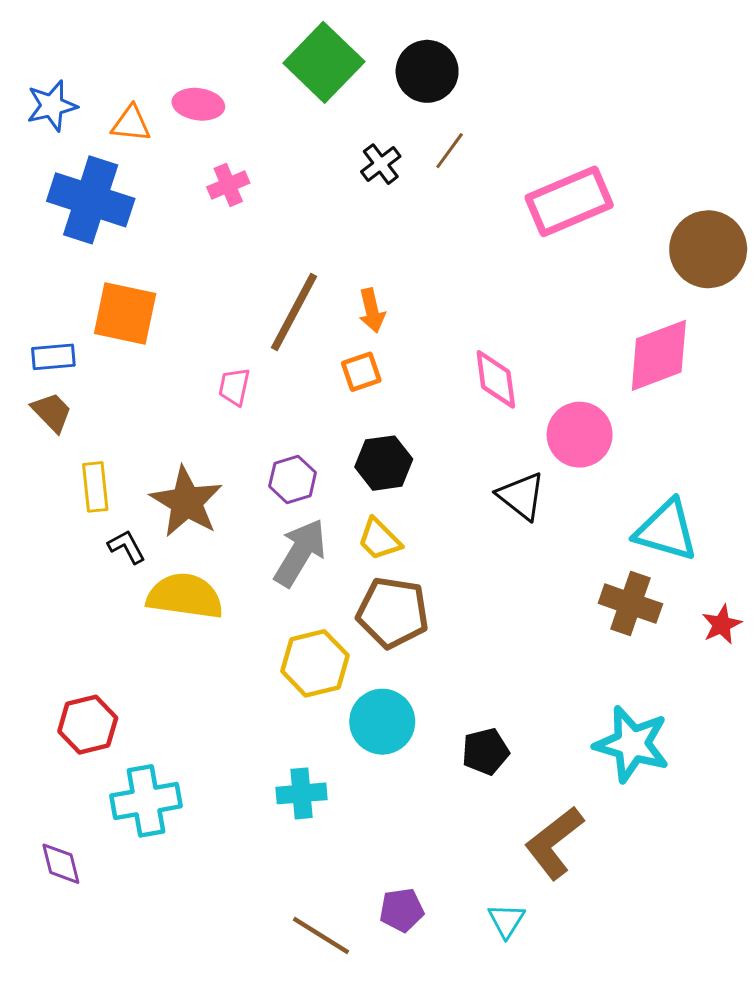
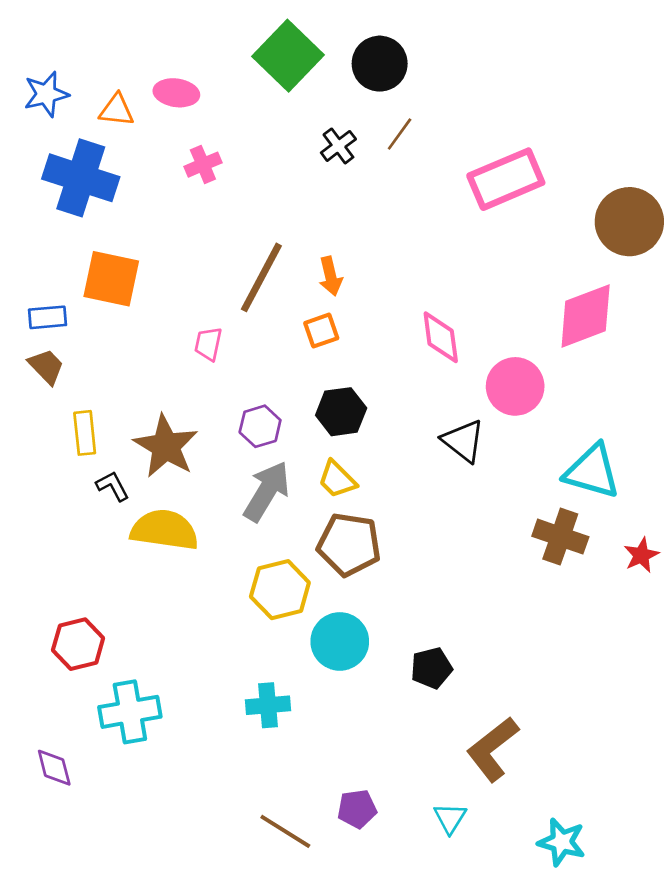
cyan star: (632, 744) -> (562, 842), moved, size x0.7

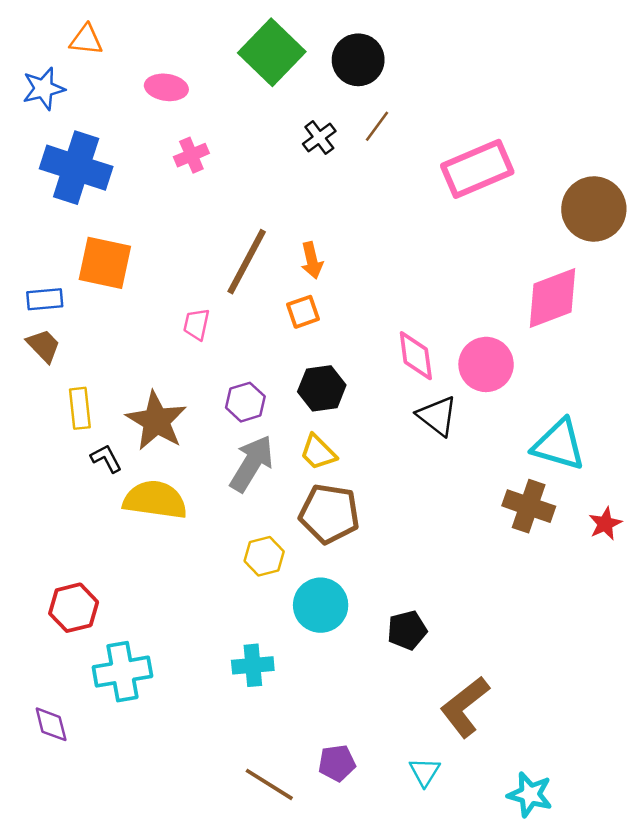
orange triangle: (117, 110) -> (86, 40), moved
pink diamond: (441, 337) -> (416, 356), moved
yellow hexagon: (280, 590) -> (264, 556), size x0.7

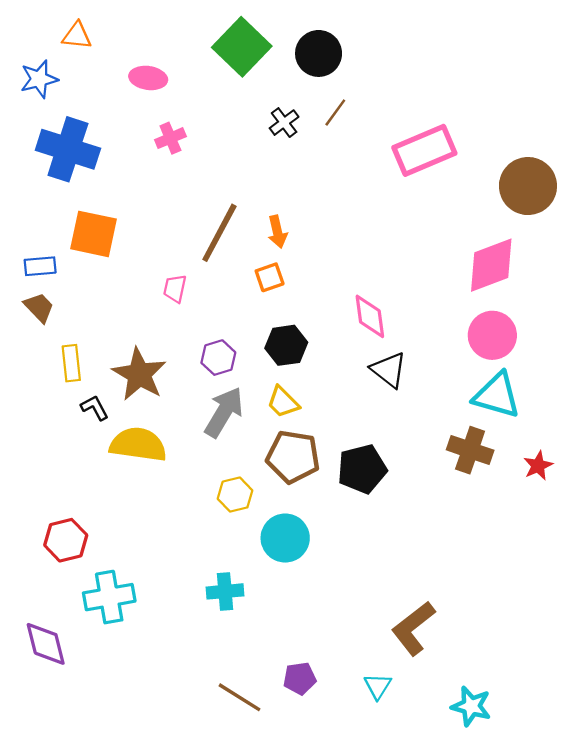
pink circle: (486, 364) -> (492, 335), moved
black pentagon: (407, 630) -> (362, 469), moved, size x1.4
purple diamond: (51, 724) -> (46, 644), size x1.4

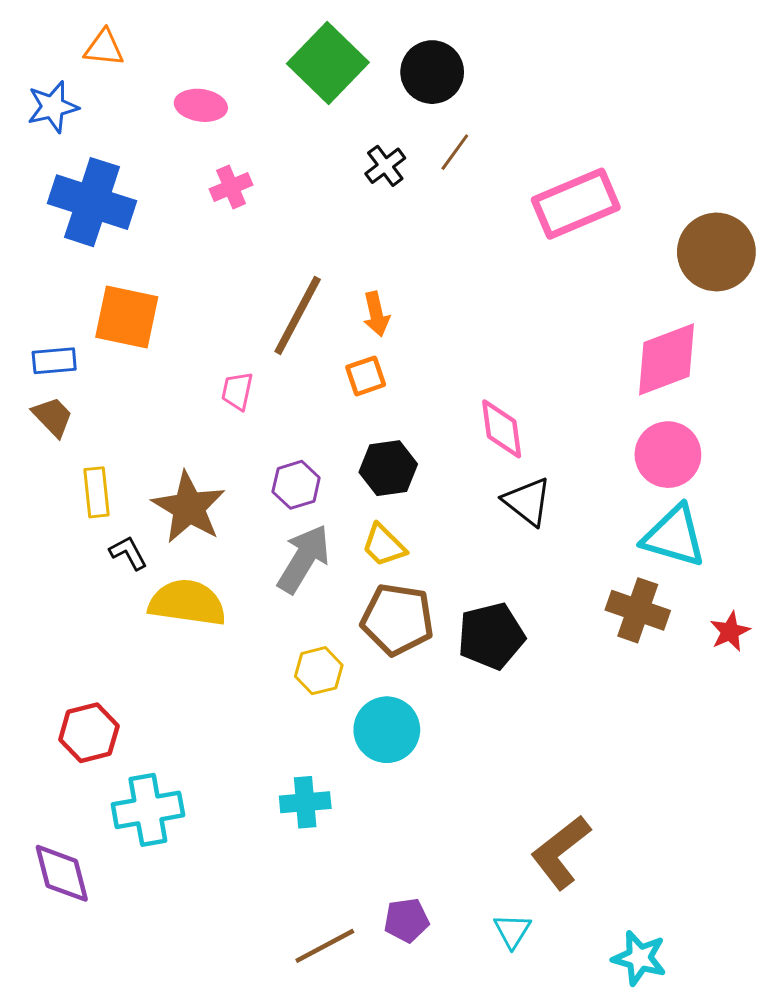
brown line: (239, 697) -> (325, 946), turned -60

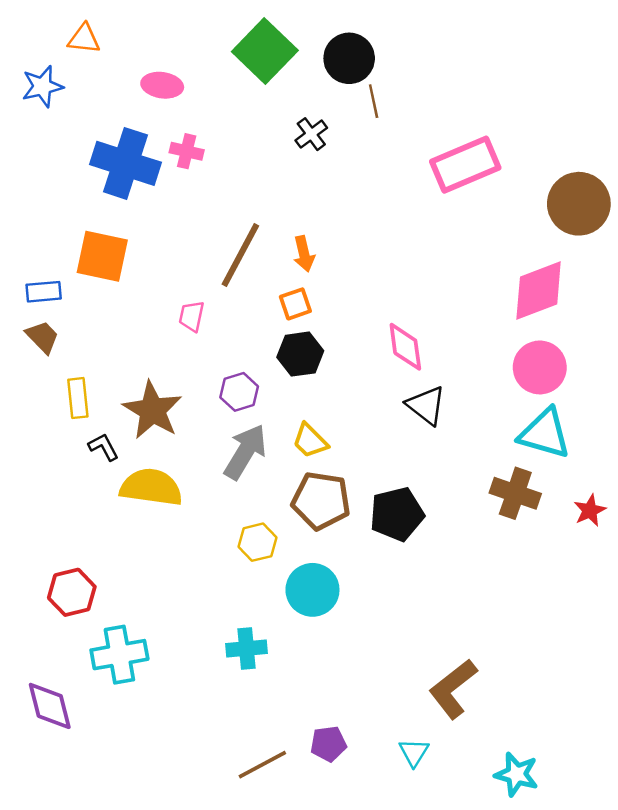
brown line: (455, 152) -> (374, 101), moved, turned -48
pink cross: (231, 187) -> (187, 151), turned 36
blue cross: (92, 202) -> (126, 163), moved
black hexagon: (388, 468) -> (300, 354), moved

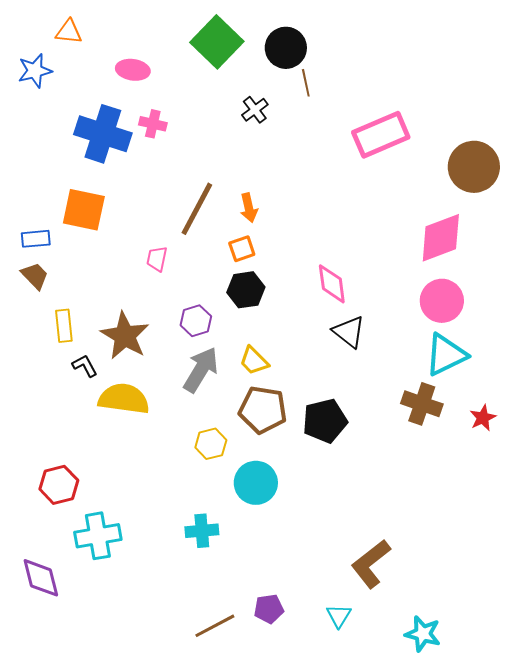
cyan triangle: (545, 433) -> (446, 355), turned -42

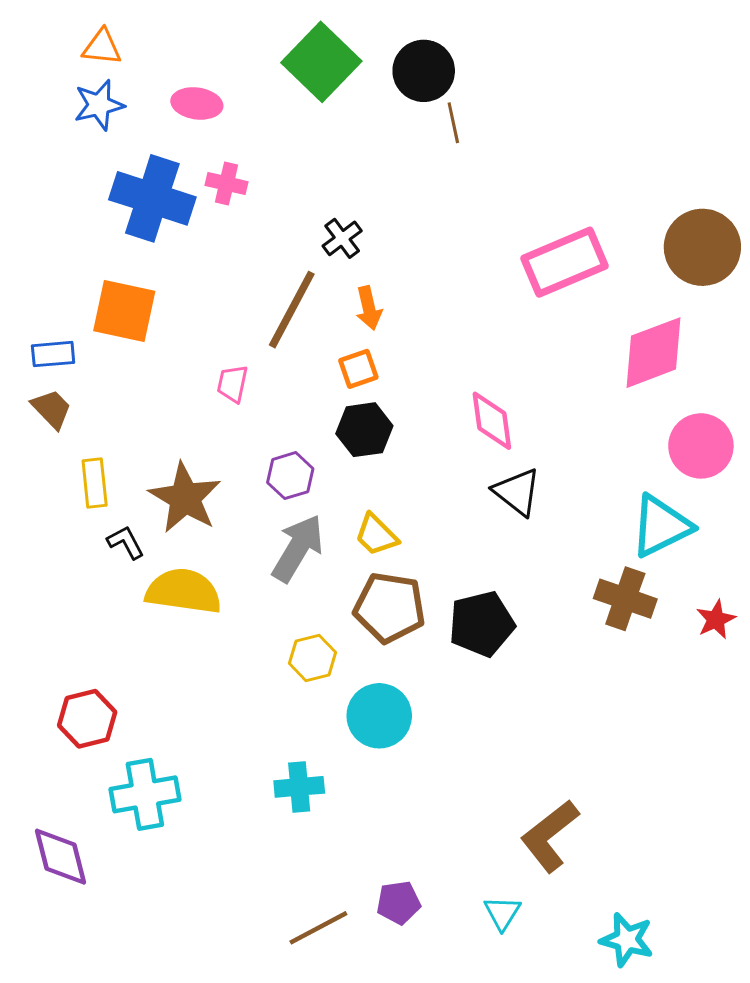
blue star: (35, 71) -> (99, 105), moved
black cross: (255, 110) -> (342, 238), moved
pink rectangle: (381, 135) -> (565, 262), moved
pink circle: (442, 301) -> (701, 446), moved

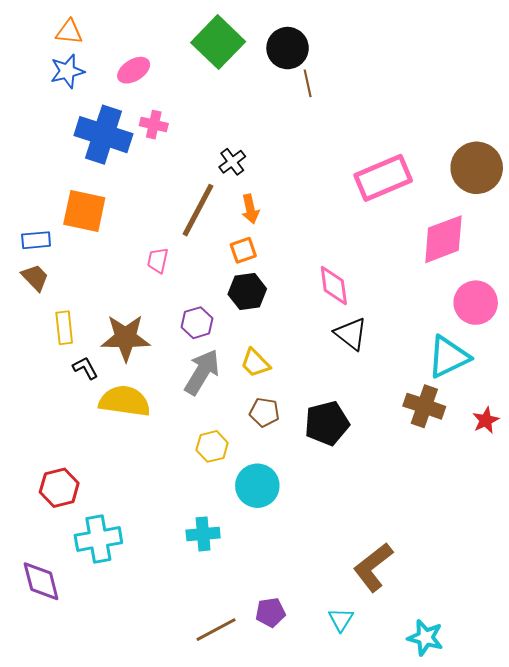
pink ellipse: (197, 103) -> (134, 70), turned -40
brown star: (185, 498) -> (126, 338), turned -30
brown pentagon: (390, 608) -> (264, 412), size x0.6

